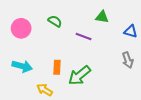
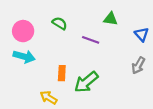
blue triangle: (131, 31) -> (142, 34), turned 32
gray arrow: (128, 60) -> (138, 65), turned 49
cyan arrow: (22, 66) -> (24, 57), moved

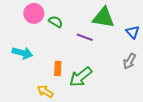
green triangle: (111, 19) -> (103, 18), size x1.6
pink circle: (23, 31) -> (34, 13), moved

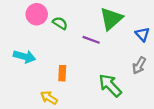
green triangle: (103, 18) -> (111, 19), turned -50
green arrow: (81, 77) -> (110, 85), moved, turned 85

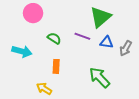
green semicircle: (60, 23) -> (54, 38), moved
blue triangle: (142, 34) -> (107, 42), moved, turned -40
gray arrow: (139, 65) -> (126, 48), moved

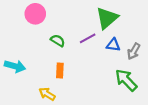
purple line: (82, 36) -> (88, 38), turned -49
cyan arrow: (22, 51) -> (15, 66), moved
green arrow: (99, 78) -> (126, 80), moved

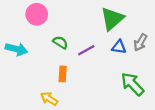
purple line: (88, 38) -> (86, 50), moved
gray arrow: (134, 51) -> (140, 42), moved
cyan arrow: (15, 66) -> (16, 49), moved

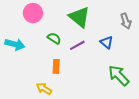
green triangle: (112, 19) -> (79, 17), moved, turned -40
gray arrow: (140, 42) -> (126, 21), moved, turned -49
blue triangle: (119, 47) -> (107, 42), turned 32

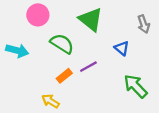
green semicircle: (54, 38) -> (62, 44), size x1.5
purple line: (77, 45) -> (88, 67), moved
orange rectangle: (56, 66) -> (64, 76), turned 48

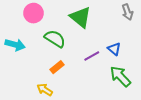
gray arrow: (144, 24) -> (127, 12), moved
blue triangle: (122, 48) -> (114, 49), moved
purple line: (88, 67) -> (92, 56), moved

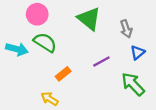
gray arrow: (127, 12) -> (126, 29), moved
green semicircle: (55, 39) -> (45, 42), moved
blue triangle: (114, 49) -> (137, 53), moved, turned 40

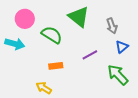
pink circle: (37, 14) -> (25, 19), moved
green semicircle: (45, 42) -> (52, 35), moved
orange rectangle: (63, 74) -> (56, 66), turned 32

